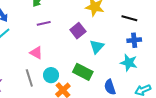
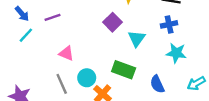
purple line: (44, 23) -> (53, 17), moved
blue cross: (134, 40) -> (169, 24), moved

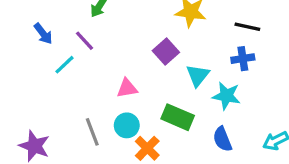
purple line: (53, 17) -> (85, 41), turned 63
cyan line: (26, 35) -> (65, 65), moved
pink triangle: (66, 53) -> (127, 88), moved, turned -35
cyan star: (176, 53) -> (226, 96), moved

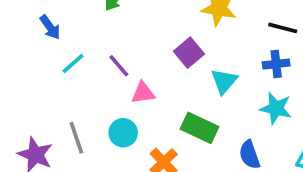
purple line: (85, 41) -> (119, 66), moved
cyan star: (226, 96) -> (276, 108), moved
cyan circle: (127, 125) -> (123, 133), moved
gray line: (92, 132) -> (76, 138), moved

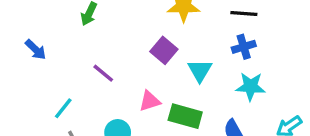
cyan line: (73, 63) -> (63, 108), moved
pink triangle: (143, 93) -> (150, 101), moved

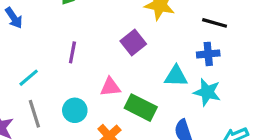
cyan triangle: (200, 70) -> (176, 76), moved, turned 50
purple line: (103, 73) -> (72, 52), turned 50

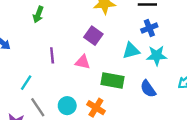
pink triangle: (110, 87) -> (83, 62), moved, turned 35
cyan circle: (75, 110) -> (67, 106), moved

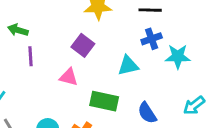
green arrow: (38, 15) -> (18, 30), moved, turned 84
purple line: (52, 55) -> (31, 56), moved
cyan star: (157, 56) -> (178, 56), moved

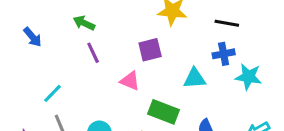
purple square: (83, 45) -> (150, 50), turned 30
purple line: (31, 56) -> (93, 53), turned -30

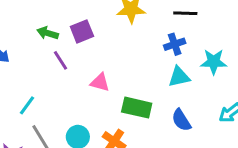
purple square: (150, 50) -> (82, 31), moved
blue cross: (224, 54) -> (175, 44), moved
cyan triangle: (195, 78) -> (179, 77), moved

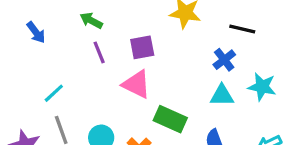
purple square: (82, 31) -> (142, 47), moved
blue cross: (175, 44) -> (224, 60), turned -30
pink triangle: (100, 82) -> (136, 84), size x1.4

